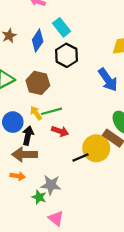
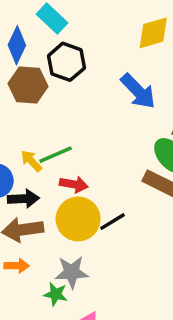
brown hexagon: (38, 83) -> (28, 85), moved
black arrow: (28, 135) -> (23, 199), turned 84
yellow circle: (96, 148) -> (78, 219), moved

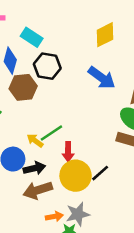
red arrow: (74, 184) -> (68, 152), turned 90
orange arrow: (17, 266) -> (54, 216), moved

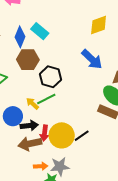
cyan rectangle: (32, 37) -> (40, 31), moved
black hexagon: (47, 66) -> (50, 77), moved
red arrow: (68, 152) -> (45, 133), moved

